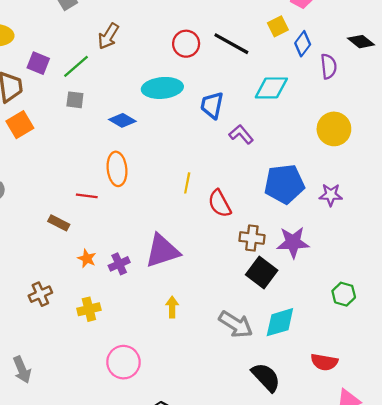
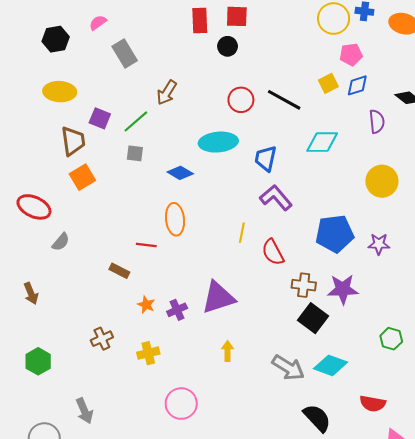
blue diamond: (303, 44) -> (357, 85), moved, turned 35
purple L-shape: (241, 134) -> (276, 198), moved, size x1.4
cyan diamond: (280, 322) -> (330, 365), turned 36

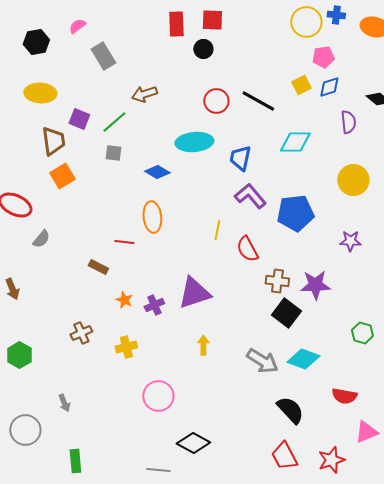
brown arrow: (167, 93) -> (144, 94), turned 40
blue pentagon: (335, 234) -> (295, 213), moved
gray arrow: (84, 411) -> (64, 403), size x0.7

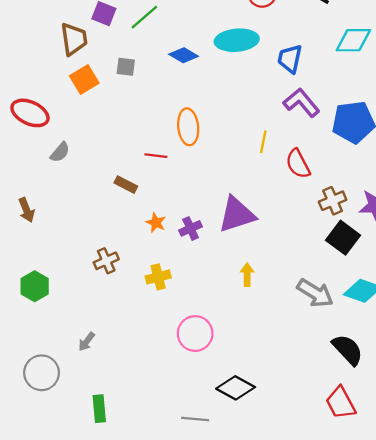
gray square: (113, 153) -> (126, 67), moved
blue diamond: (157, 172) -> (184, 55), moved
brown cross: (277, 281) -> (333, 201), turned -30
gray arrow: (64, 403) -> (87, 342), turned 60

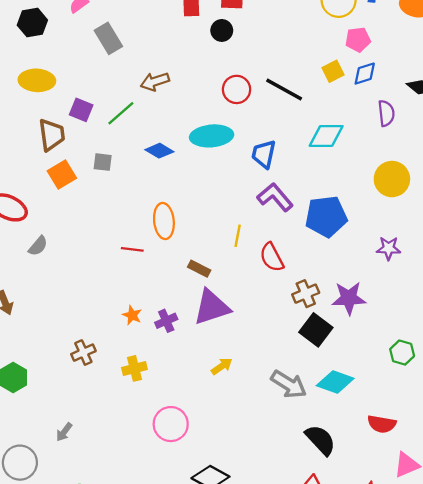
brown rectangle: (126, 185) -> (199, 269), moved
yellow arrow: (247, 275) -> (222, 366), turned 55

